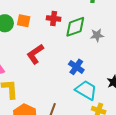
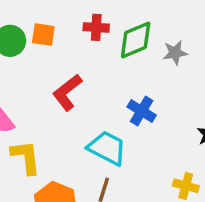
cyan trapezoid: (86, 90) -> (107, 148), moved

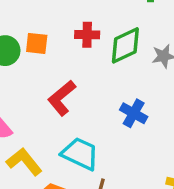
cyan trapezoid: (107, 148) -> (80, 154), moved
yellow L-shape: (26, 157) -> (24, 162), turned -30

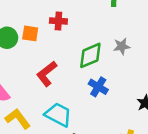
red cross: (87, 35) -> (58, 21), moved
green diamond: (125, 45) -> (90, 55), moved

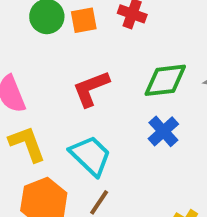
orange square: (30, 33) -> (84, 20), turned -35

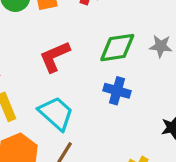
blue cross: (163, 131) -> (117, 91), turned -30

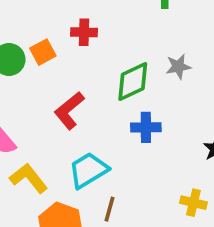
cyan trapezoid: (56, 113) -> (88, 170), turned -57

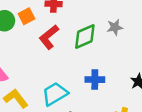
red L-shape: (69, 111) -> (49, 37), moved
blue cross: (146, 127) -> (95, 80), moved

